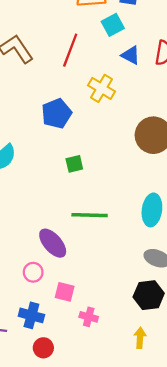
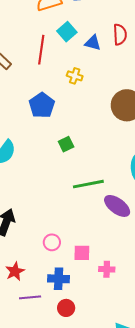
cyan square: (113, 25) -> (67, 32), moved
yellow cross: (102, 88) -> (75, 76), size x0.7
purple ellipse: (53, 243) -> (117, 206), moved
red circle: (43, 348) -> (66, 308), moved

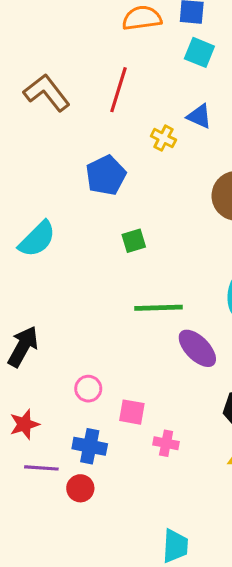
cyan square: (67, 32) -> (199, 52), moved, turned -36
blue triangle: (93, 43) -> (199, 116), moved
red circle: (66, 308) -> (80, 488), moved

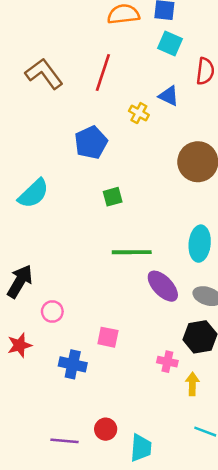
pink circle: (88, 389) -> (52, 312), moved
pink cross: (166, 443) -> (167, 362), moved
purple line: (41, 468) -> (64, 441), moved
red circle: (80, 488) -> (106, 429), moved

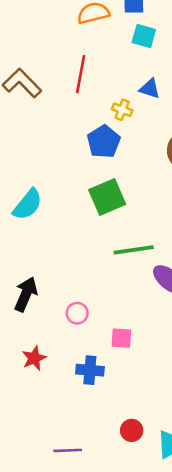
blue pentagon: (91, 143) -> (104, 142), moved
green square: (113, 197) -> (107, 197), size x1.8
pink circle: (52, 312) -> (77, 313), moved
purple line: (64, 441) -> (68, 450), moved

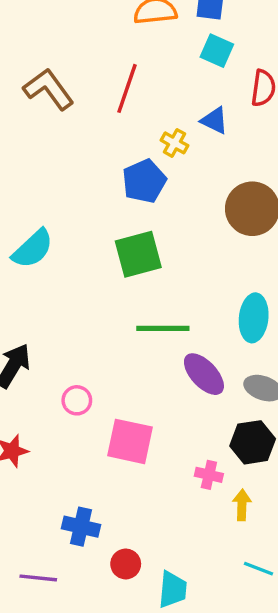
pink square: (121, 338) -> (130, 441), size x1.6
blue cross: (90, 370) -> (81, 527), moved

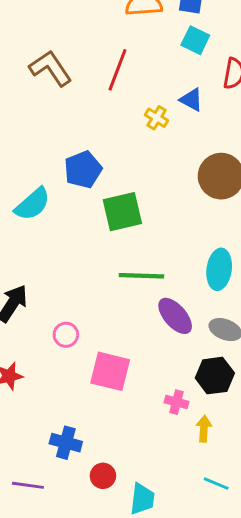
blue pentagon: (144, 181) -> (83, 170), moved

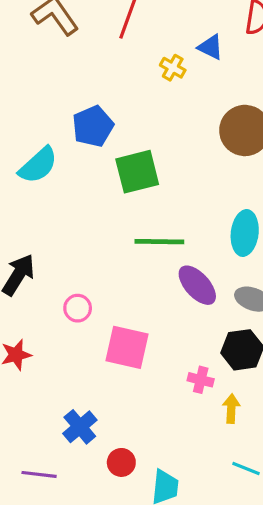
blue cross: (66, 443) -> (80, 427), turned 36

